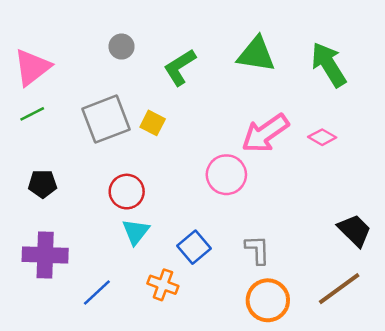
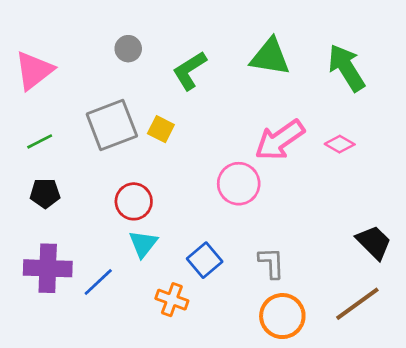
green line: (32, 114) -> (40, 141), moved
blue line: (97, 293) -> (98, 282), moved

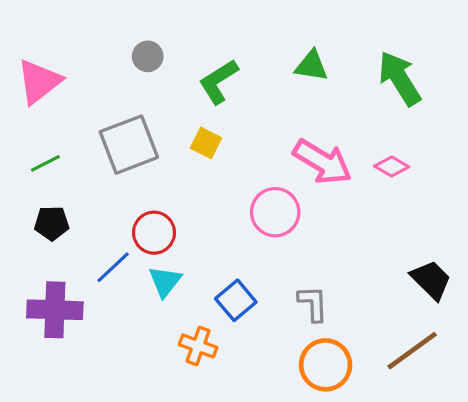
green triangle: (270, 57) -> (311, 66), size x0.7
yellow square: (161, 129) -> (206, 143), moved
pink arrow: (280, 140) -> (322, 162), turned -114
blue line: (98, 282) -> (113, 267), moved

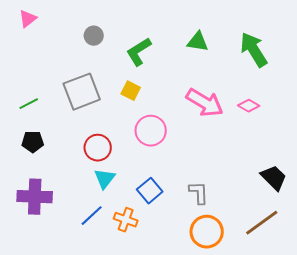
pink triangle: (39, 82) -> (28, 19), moved, size x0.6
pink circle: (275, 212) -> (151, 131), moved
blue line: (113, 267) -> (92, 216), moved

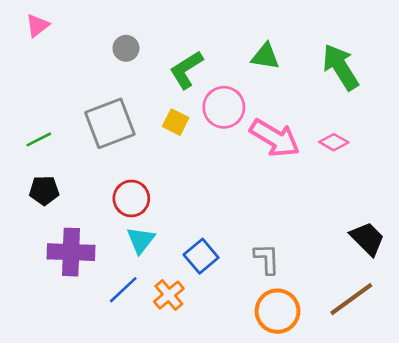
pink circle: (151, 131) -> (224, 107), moved
purple cross: (35, 197) -> (71, 252), moved
orange cross: (126, 220) -> (169, 295), turned 30

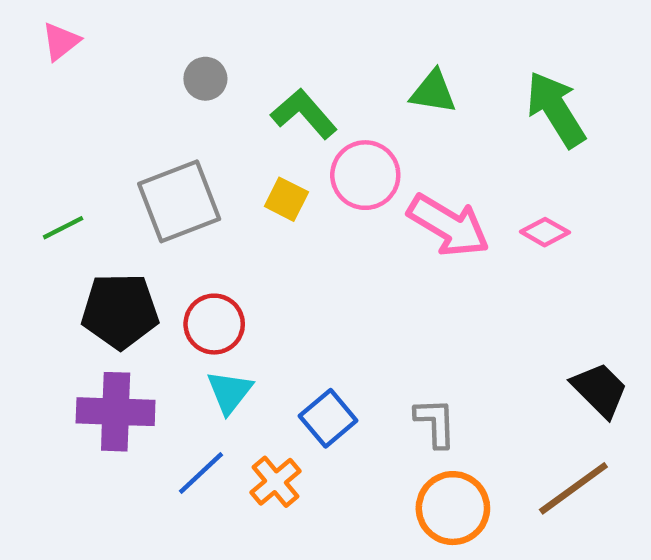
green L-shape: (186, 70) -> (304, 114), turned 81
black pentagon: (44, 190) -> (120, 311), moved, size x1.6

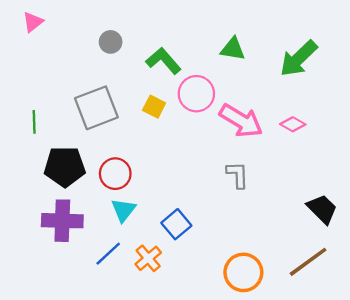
green arrow: (556, 109) -> (299, 58), turned -102
green line: (63, 228) -> (34, 122), turned -65
gray L-shape: (435, 423) -> (238, 175), moved

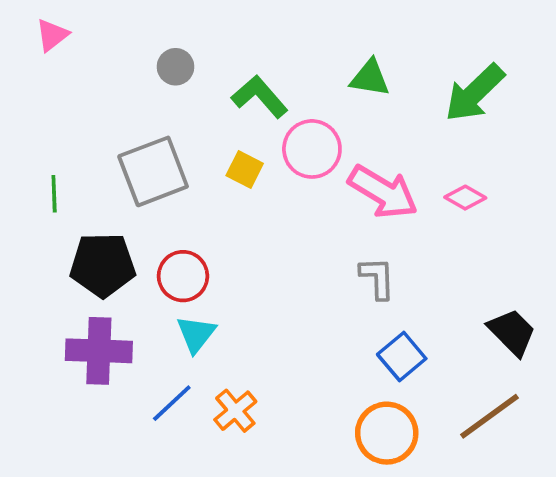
blue square: (176, 224) -> (402, 356), moved

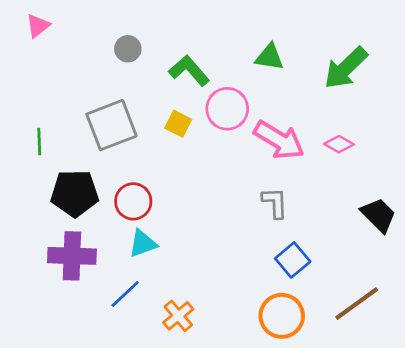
black trapezoid: (512, 332) -> (378, 215), moved
cyan triangle: (196, 334) -> (143, 244), turned 32
orange cross: (235, 411) -> (178, 316), moved

